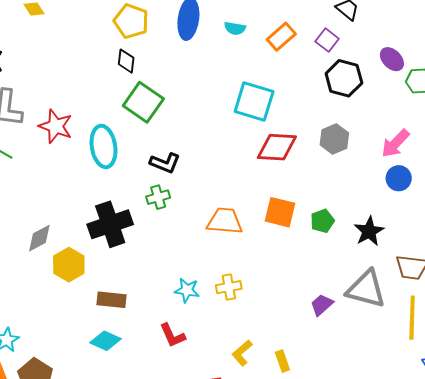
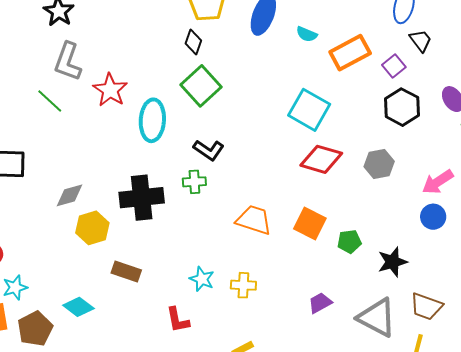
orange rectangle: (281, 37) -> (350, 53), size x1.4
purple trapezoid: (322, 305) -> (320, 303), moved
cyan diamond: (106, 341) -> (78, 307), moved

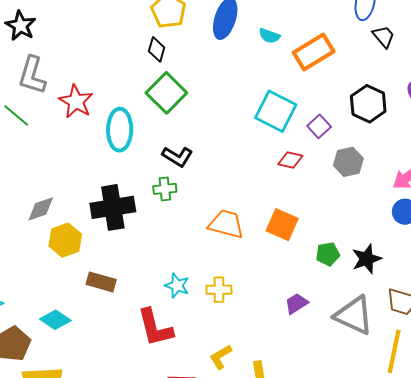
purple square: (394, 66) -> (319, 126), moved
red diamond: (321, 159) -> (290, 160), size x0.6
green pentagon: (349, 241) -> (328, 254), moved
red L-shape: (178, 320) -> (155, 328), size x1.5

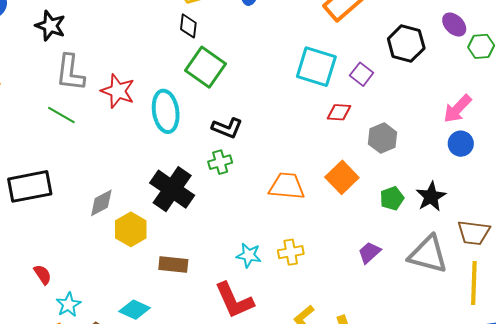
gray hexagon: (348, 162) -> (382, 138), moved
black cross: (113, 207) -> (172, 189), turned -36
orange square: (282, 225) -> (342, 177), turned 32

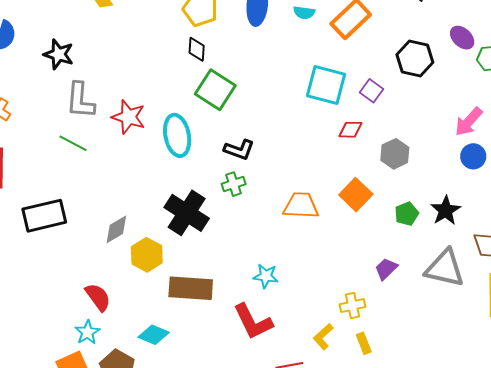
yellow cross: (291, 252) -> (353, 306), moved
brown rectangle: (173, 265) -> (191, 288), size x1.5
red semicircle: (43, 275) -> (98, 297), moved, size x1.4

